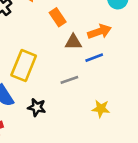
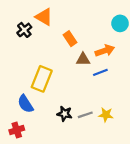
gray line: (69, 80) -> (85, 115), moved
black star: (37, 107) -> (65, 114), moved

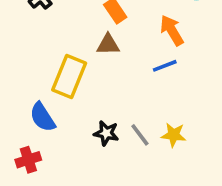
orange arrow: (105, 51) -> (172, 30), turned -102
brown triangle: (83, 59) -> (108, 45), moved
gray line: (85, 115) -> (140, 135), turned 72

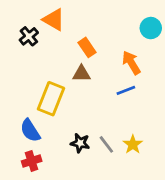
yellow star: (174, 135) -> (133, 144), turned 30
red cross: (28, 160) -> (32, 161), moved

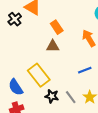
blue line: (126, 90) -> (85, 70), moved
yellow rectangle: (51, 99) -> (39, 75), moved, turned -60

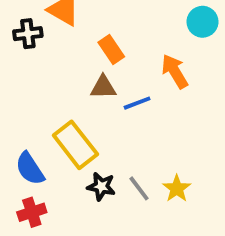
black cross: (15, 19) -> (28, 34), turned 32
blue line: (85, 70) -> (137, 103), moved

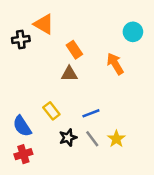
blue line: (137, 103) -> (91, 113), moved
yellow rectangle: (75, 145) -> (51, 111), size x0.6
black star: (101, 186) -> (68, 138), turned -30

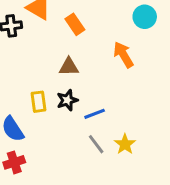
orange rectangle: (74, 50) -> (75, 24), moved
yellow rectangle: (51, 111) -> (38, 102), moved, turned 30
black star: (68, 138) -> (67, 100), moved

